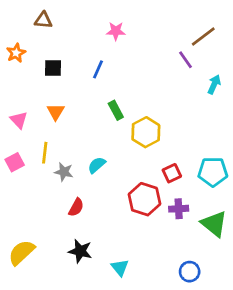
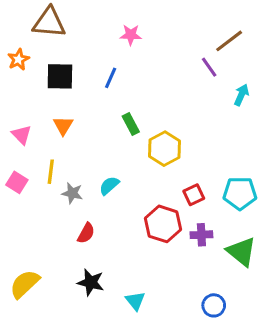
brown triangle: (43, 20) -> (49, 23), size x1.6
black square: (53, 68) -> (60, 76), size x1.4
pink square: (15, 162) -> (17, 182), turned -30

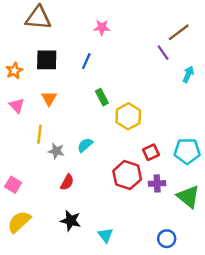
orange star: (18, 59) -> (14, 71), moved
pink square: (17, 182) -> (13, 185), moved

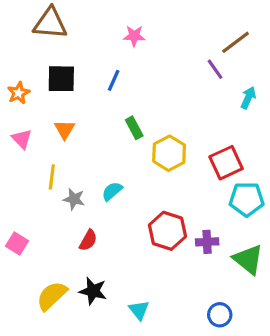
red square: (151, 152) -> (226, 163), moved, size x1.5
yellow semicircle: (19, 222) -> (52, 296), moved

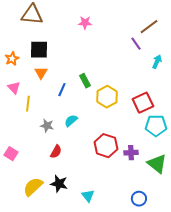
blue line: (114, 80) -> (62, 90), moved
orange triangle: (64, 129) -> (41, 73), moved
yellow line: (52, 177) -> (28, 104), moved

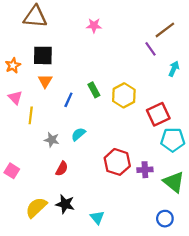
yellow hexagon: (107, 97) -> (124, 95), moved
blue circle: (139, 199) -> (165, 219), moved

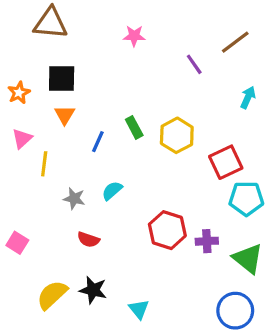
purple line: (151, 49) -> (194, 64), moved
pink triangle: (15, 98) -> (22, 139), turned 32
red semicircle: (62, 169) -> (88, 240), turned 80
blue circle: (165, 219) -> (235, 311), size x1.5

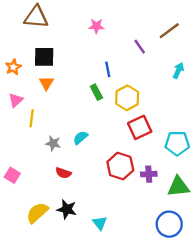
blue line: (98, 142) -> (108, 69), moved, turned -35
red square: (226, 162) -> (140, 127), moved
green triangle: (248, 259) -> (178, 187), turned -45

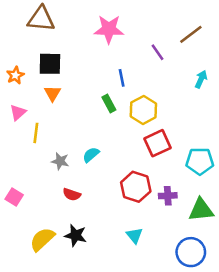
pink star: (96, 26) -> (109, 29), size x1.6
cyan triangle: (100, 223) -> (134, 235), moved

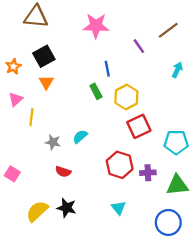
black square: (50, 64) -> (44, 56), turned -30

